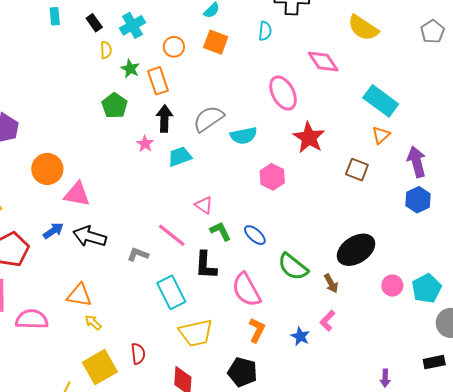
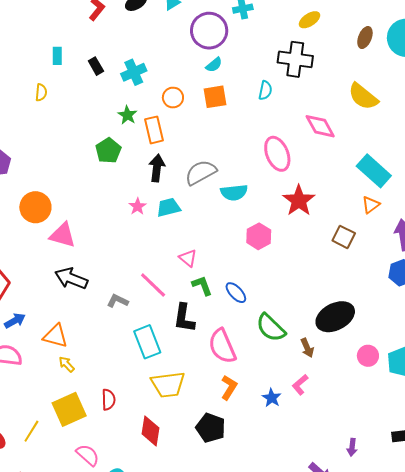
orange square: (216, 42) -> (215, 97), turned -35
yellow semicircle: (106, 50) -> (41, 92), moved
pink star: (145, 144) -> (138, 206), moved
blue arrow: (53, 231) -> (15, 321), moved

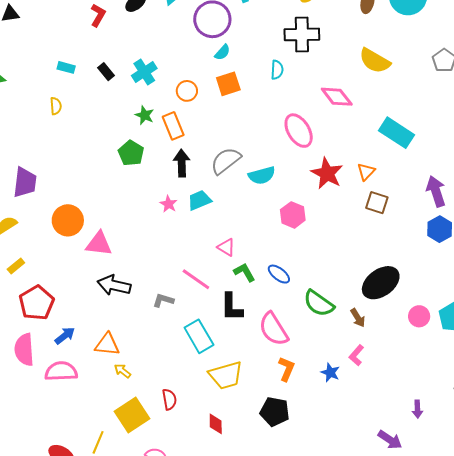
cyan rectangle: (57, 56) -> (66, 67), turned -66
orange triangle: (371, 205) -> (366, 172), moved
red diamond: (151, 431) -> (216, 424), size x0.7

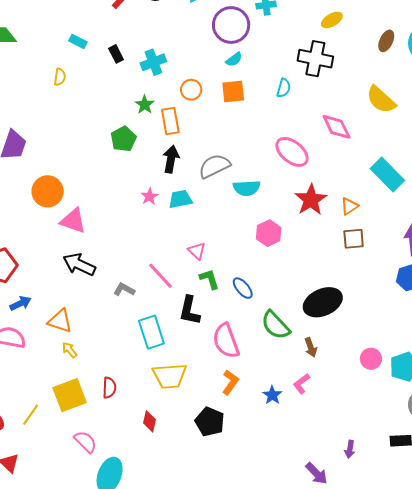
pink ellipse: (299, 131) -> (292, 152), turned -32
brown square: (377, 203) -> (354, 239), turned -35
black ellipse: (381, 283) -> (323, 302), moved

